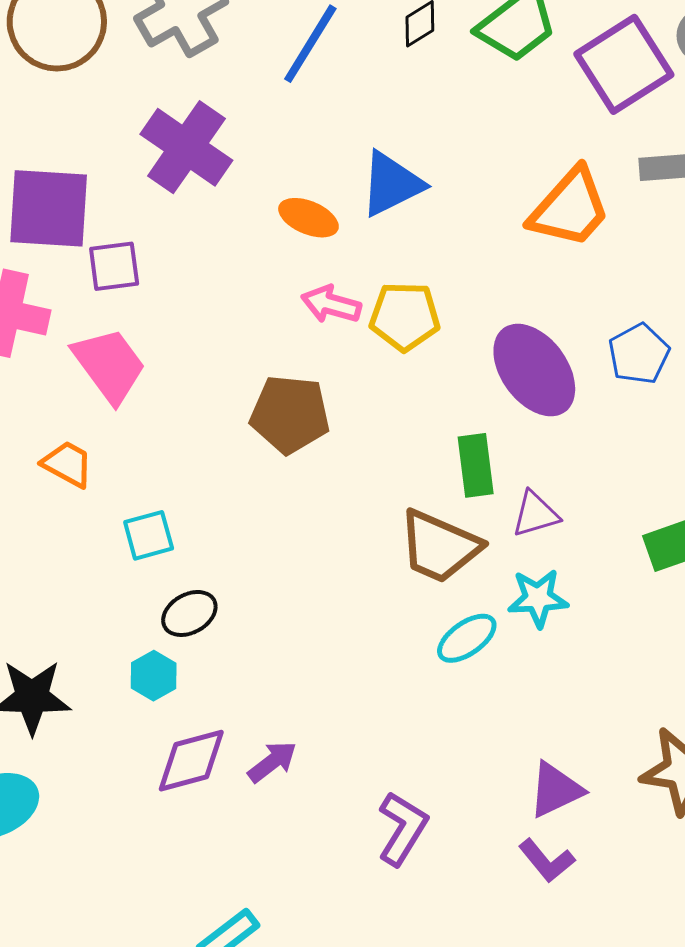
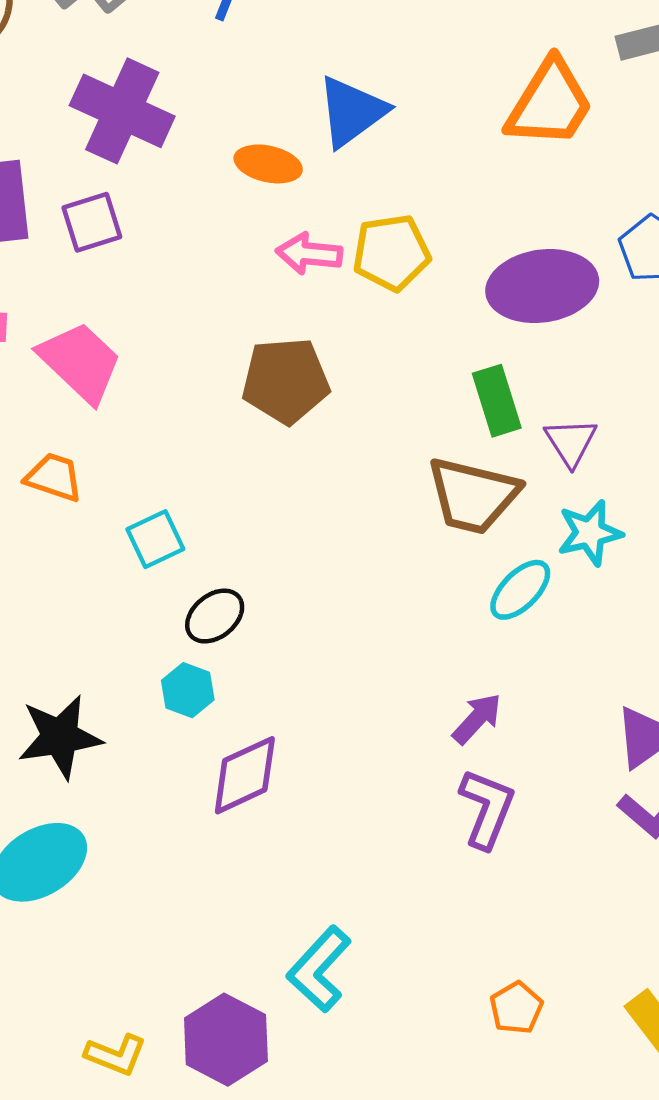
purple square: (114, 266) -> (92, 222), moved
purple ellipse: (534, 370) -> (542, 286), turned -52
purple triangle: (535, 514) -> (571, 442), turned -36
purple arrow: (272, 762) -> (477, 719), moved

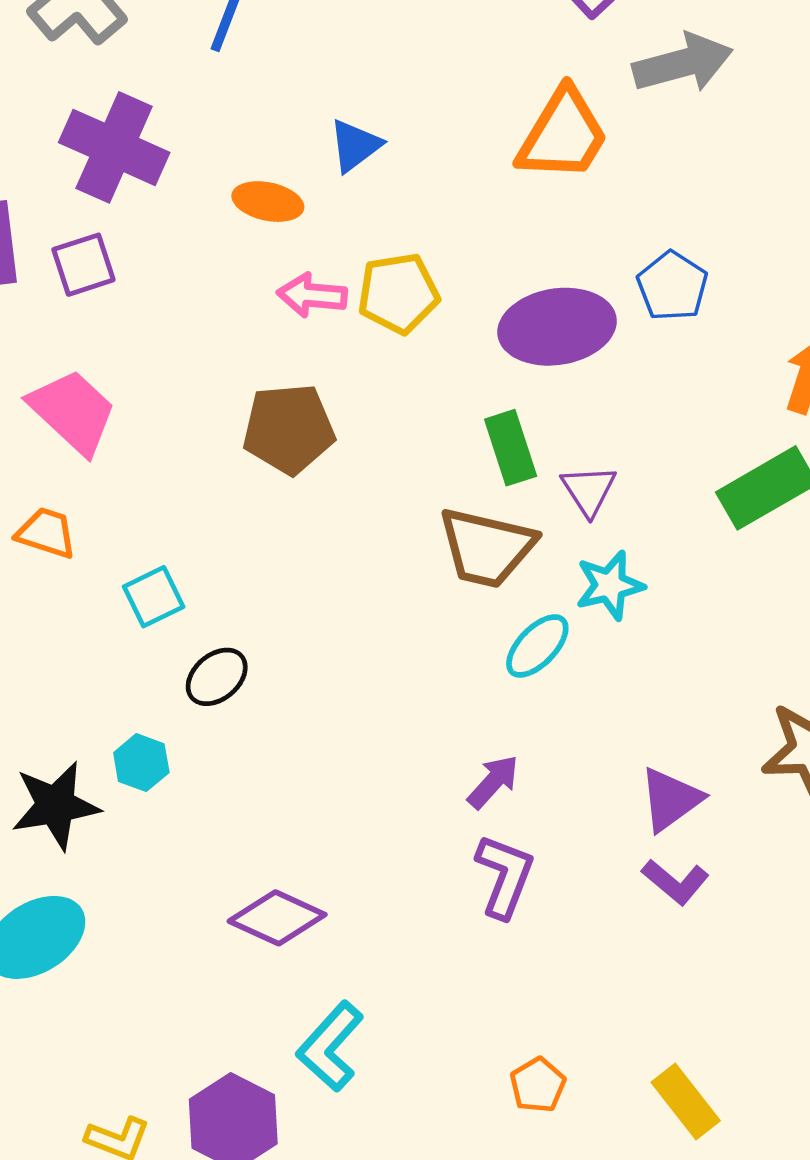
blue triangle: (352, 112) -> (355, 146), size x0.7
cyan hexagon: (188, 690) -> (141, 763), moved
purple diamond: (245, 775) -> (277, 918), moved, turned 50

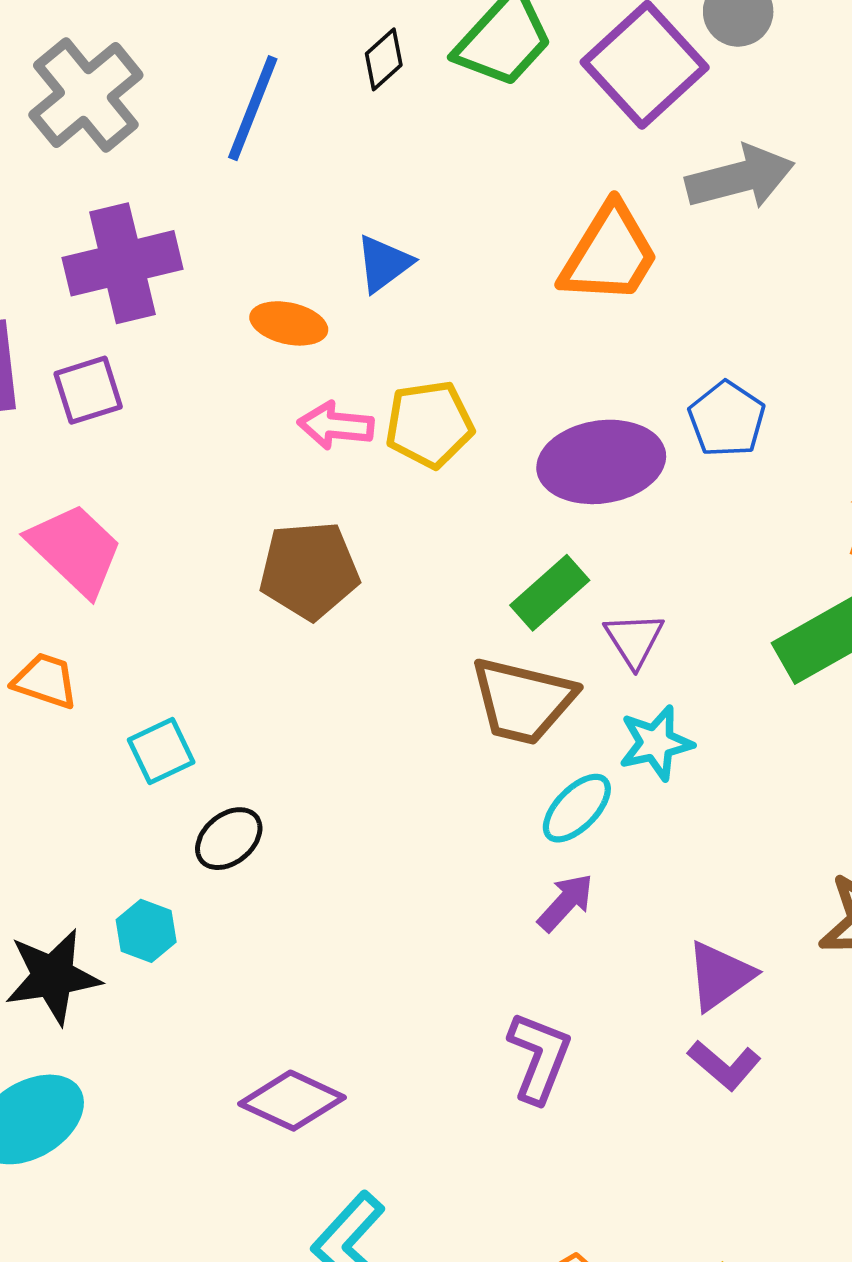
purple cross: (114, 147) -> (122, 263), turned -38
green rectangle: (511, 448) -> (550, 593), turned 66
purple arrow: (493, 782) -> (566, 902), moved

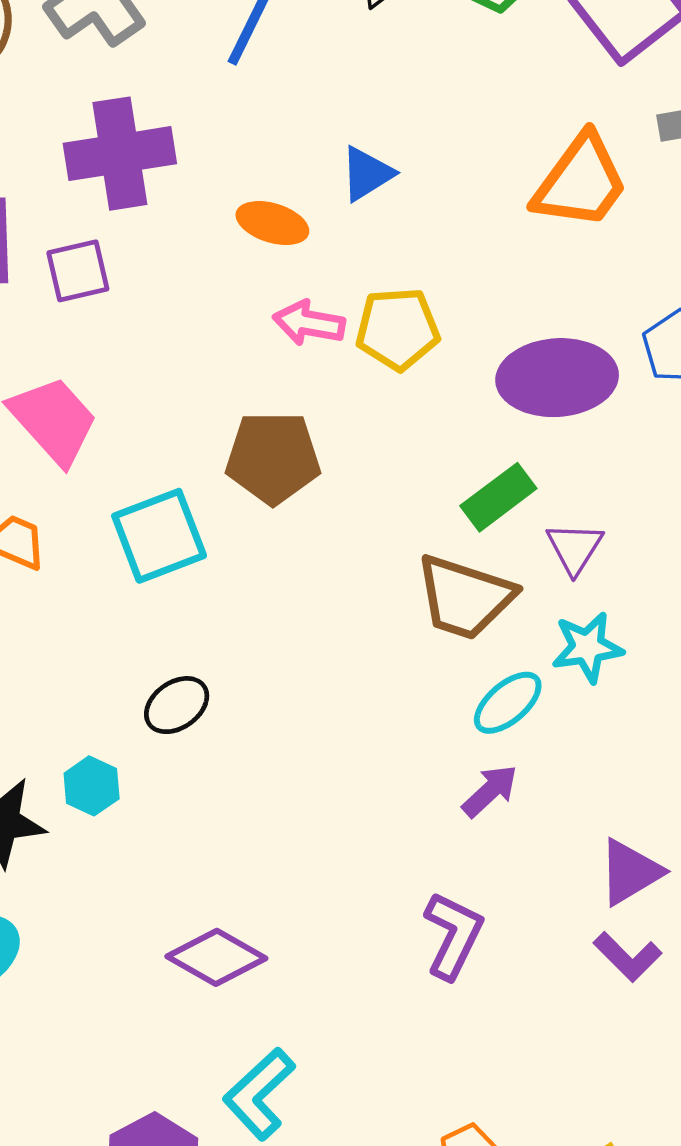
cyan square: (161, 751) -> (159, 536), moved, size x1.5

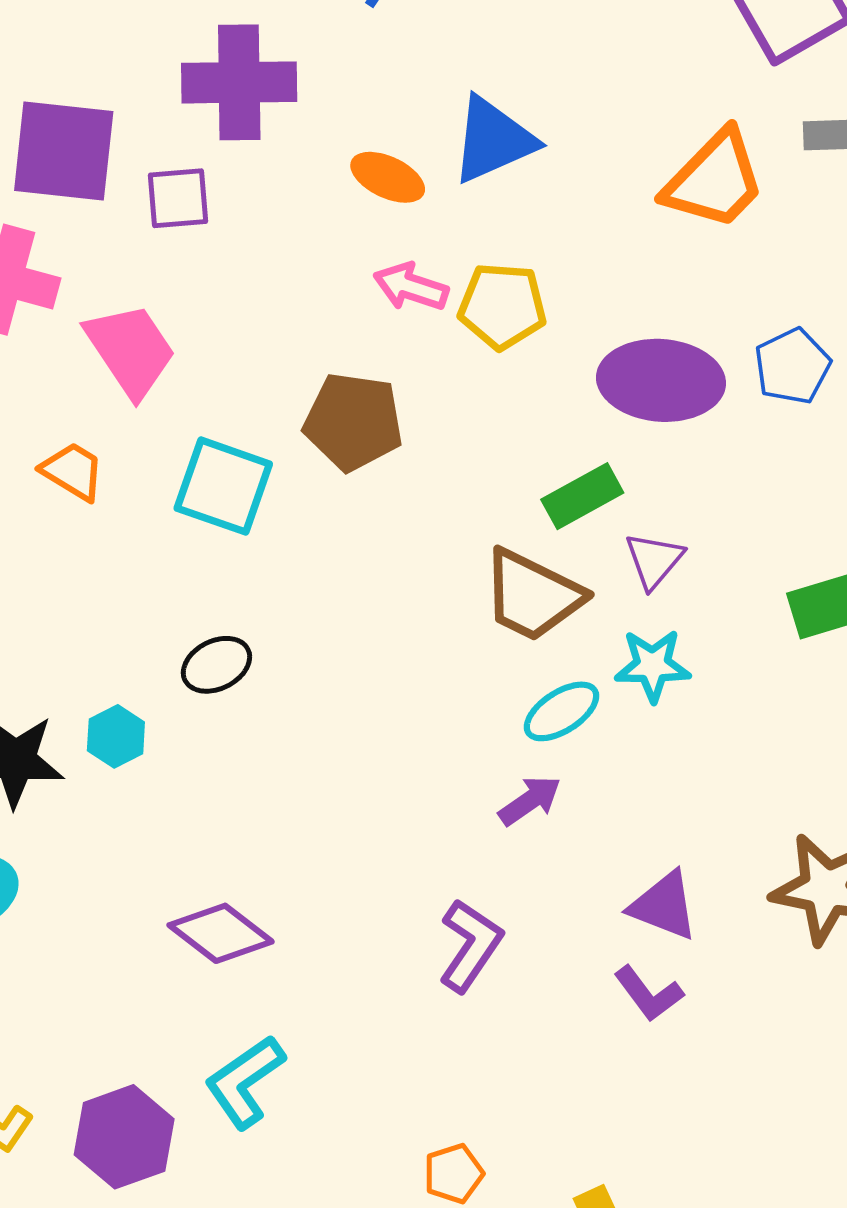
blue triangle: (367, 174) -> (493, 140), size x1.5
cyan square: (159, 536) -> (223, 486), turned 32
purple triangle: (630, 872) -> (664, 906), turned 44

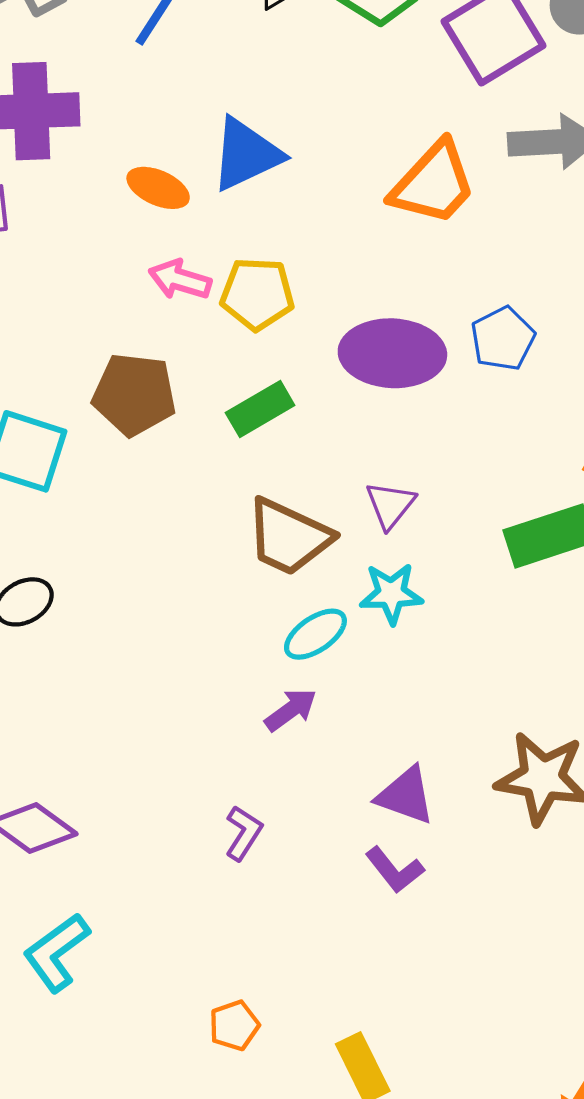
green rectangle: (582, 496) -> (260, 409), moved
purple L-shape: (470, 945) -> (244, 833), size x0.7

